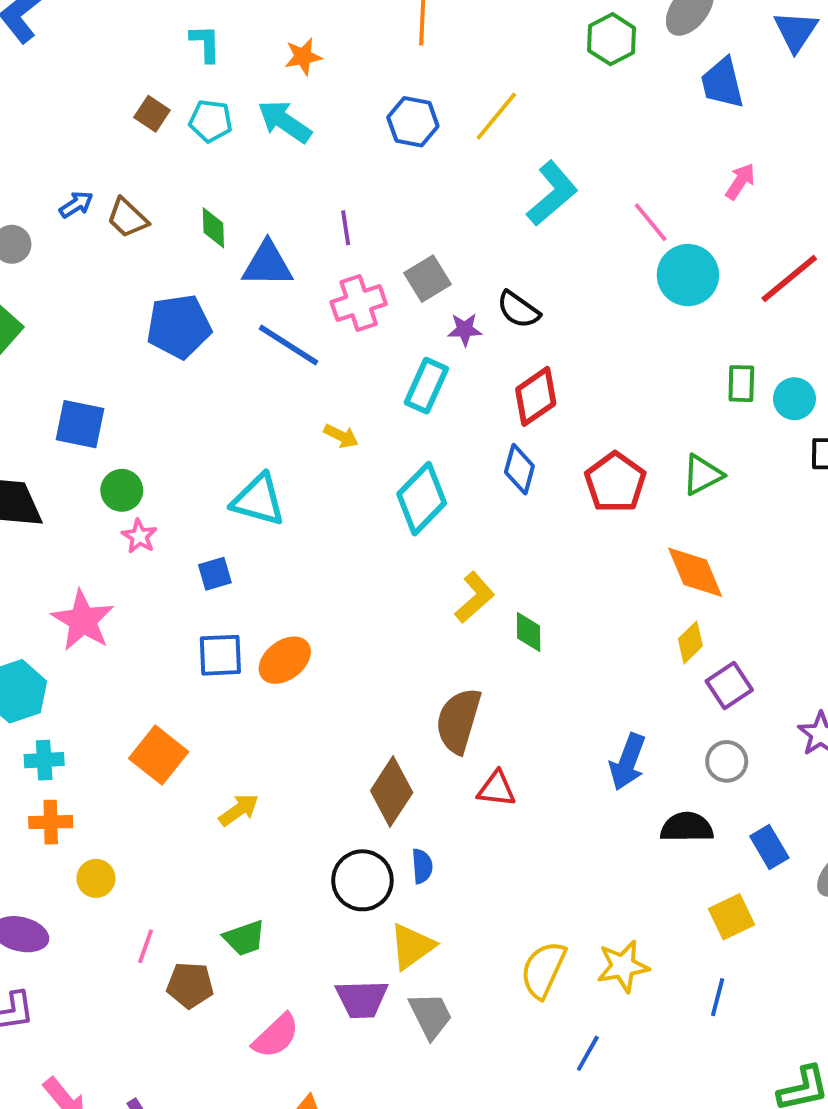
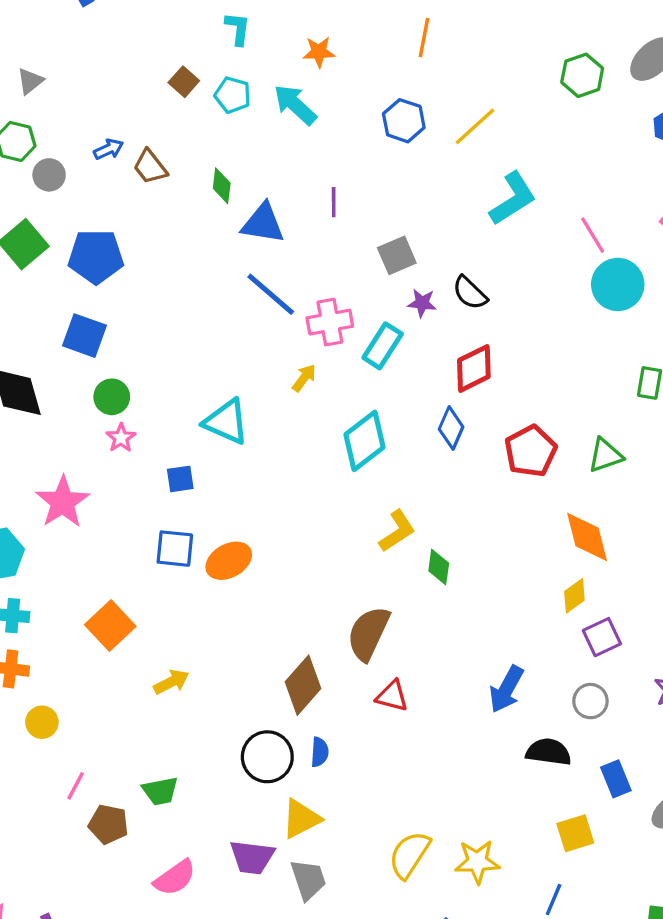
pink cross: (359, 303) -> (330, 322), moved
blue pentagon: (179, 326) -> (96, 257), moved
yellow arrow: (341, 436) -> (304, 378), turned -88

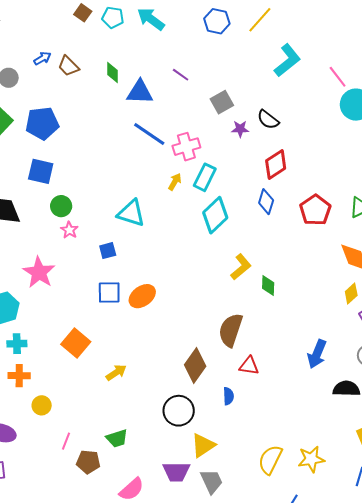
purple line: (334, 202) -> (181, 75), turned -48
cyan rectangle: (383, 346) -> (205, 177), moved
blue semicircle: (320, 752) -> (228, 396), moved

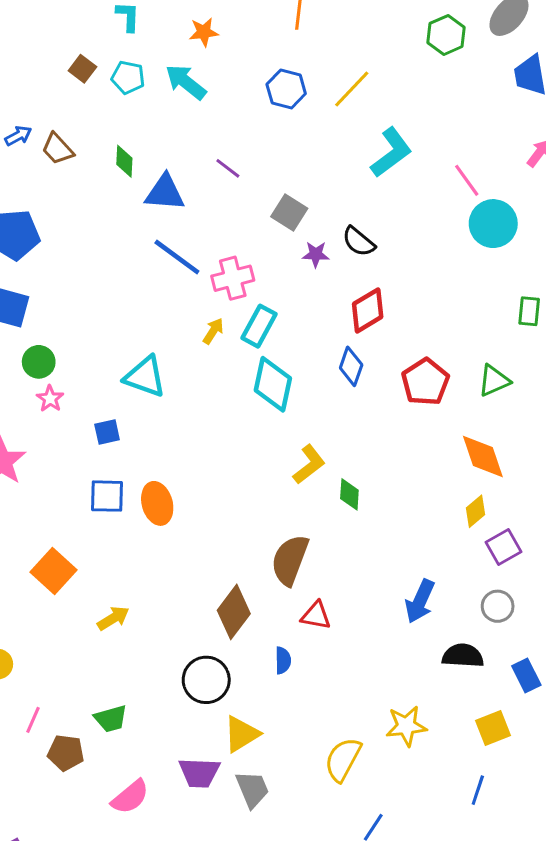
gray square: (222, 102) -> (289, 212), turned -30
cyan diamond: (215, 215) -> (273, 384), turned -36
orange ellipse: (142, 296) -> (157, 503), turned -72
yellow star: (311, 459) -> (406, 726), moved

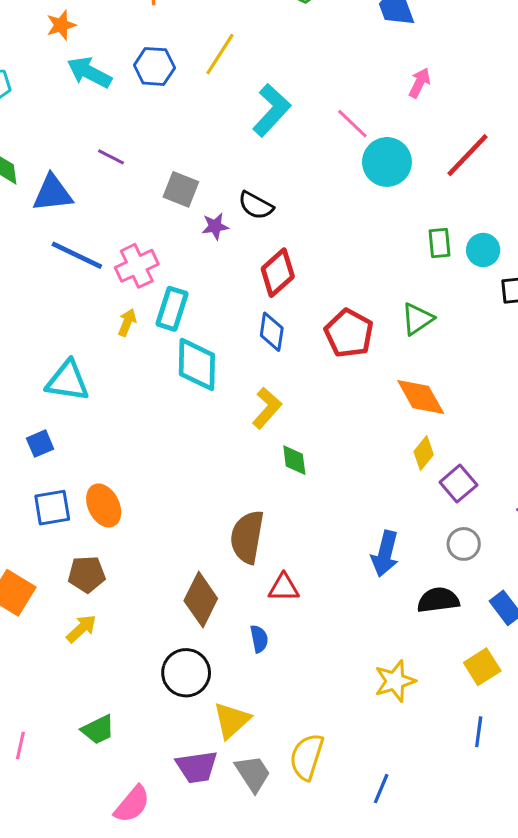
cyan arrow: (186, 82) -> (89, 72), moved
yellow L-shape: (309, 464) -> (267, 408), moved
brown pentagon: (66, 753) -> (87, 574), moved
yellow semicircle: (343, 759) -> (307, 757), moved

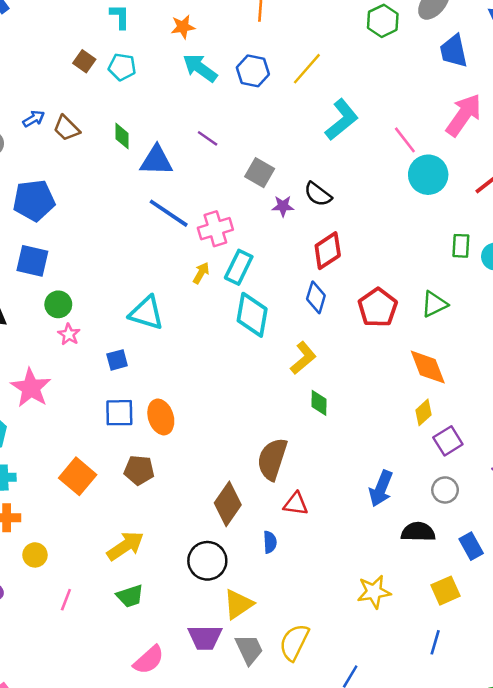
pink arrow: (420, 83) -> (464, 115), size x1.8
yellow arrow: (81, 629) -> (125, 546), moved, size x1.4

